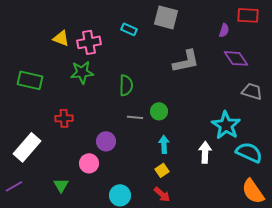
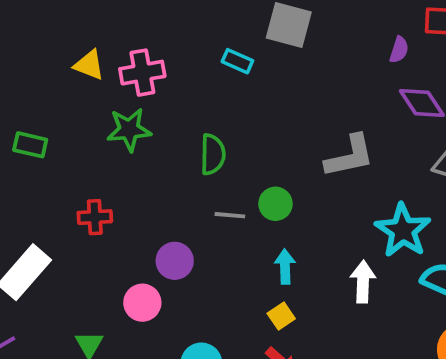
cyan rectangle: (129, 29) -> (237, 61), moved
gray L-shape: (186, 61) -> (350, 156), moved
green rectangle: (30, 80) -> (30, 145), size x0.7

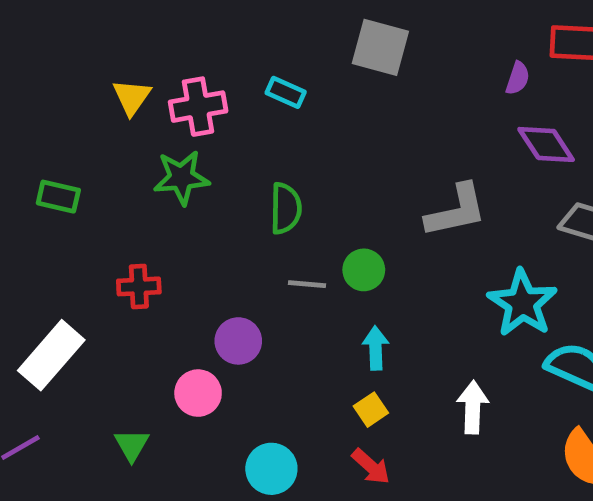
cyan rectangle: (237, 61) -> (286, 92), moved
yellow triangle: (89, 65) -> (132, 97), turned 44
white arrow: (363, 282) -> (473, 407), moved

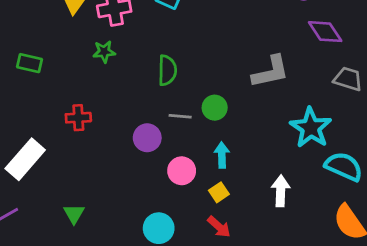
green star: (181, 178) -> (104, 52), size x0.7
purple circle: (238, 341) -> (147, 138), moved
pink circle: (198, 393) -> (182, 171), moved

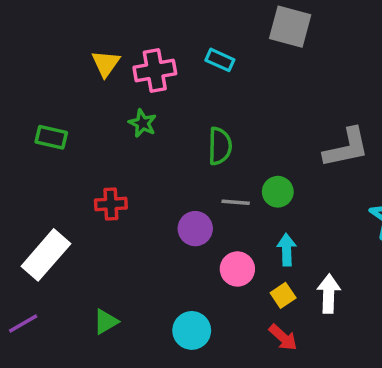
green star: (104, 52) -> (143, 123), turned 30
white arrow: (281, 191) -> (329, 294), moved
green triangle: (74, 214) -> (106, 322), turned 30
cyan circle: (159, 228) -> (192, 330), moved

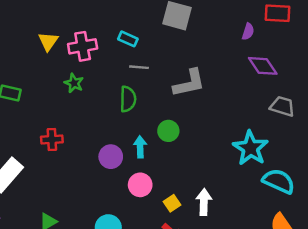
gray L-shape: (346, 148) -> (189, 83), moved
gray line: (236, 202) -> (139, 67), moved
cyan arrow: (287, 250) -> (140, 147), moved

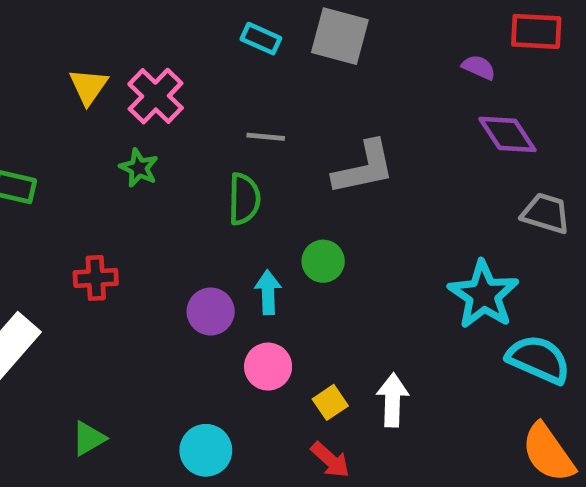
purple semicircle: (248, 32) -> (479, 67), turned -84
cyan rectangle: (128, 39) -> (261, 39), moved
pink cross: (83, 46) -> (156, 96), turned -36

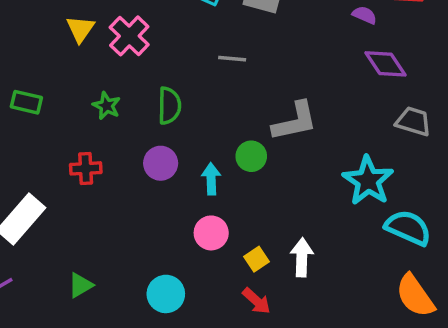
gray line: (266, 137) -> (232, 59), moved
green star: (139, 168) -> (107, 106), moved
gray L-shape: (364, 168) -> (295, 121), moved
green semicircle: (244, 199) -> (169, 106), moved
purple circle: (211, 311) -> (161, 163), moved

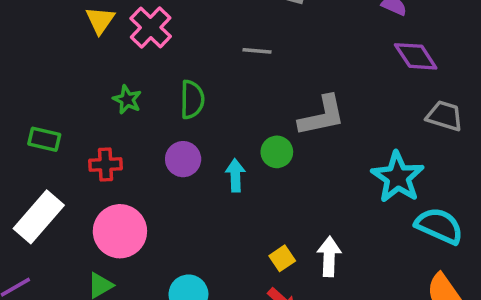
green rectangle: (26, 102) -> (44, 139), moved
pink circle: (211, 233) -> (120, 231), moved, size x1.5

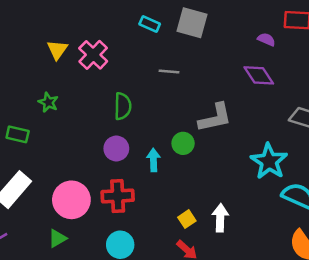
purple diamond: (416, 56) -> (259, 75), moved
green star: (127, 100) -> (48, 102), moved
red cross: (106, 165) -> (118, 196), moved, size x1.4

